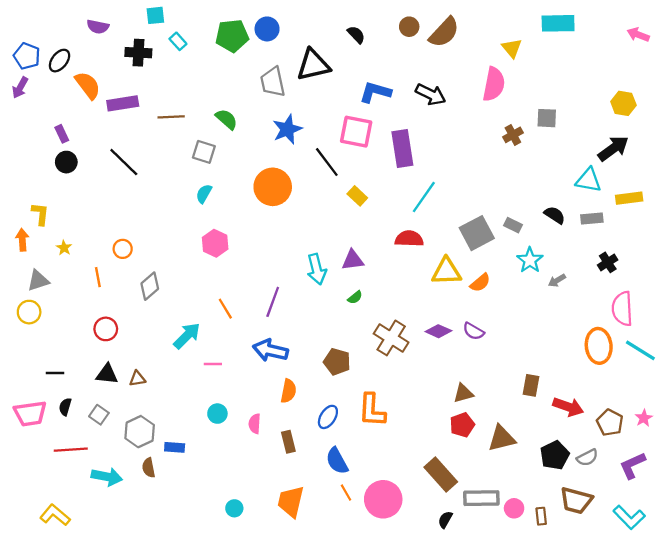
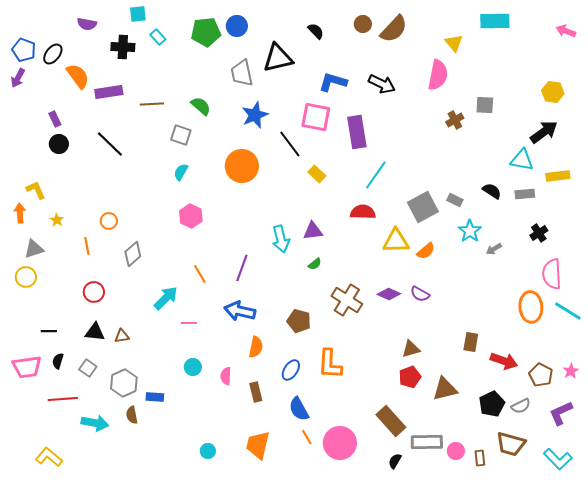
yellow L-shape: (40, 214) -> (36, 190), turned -30

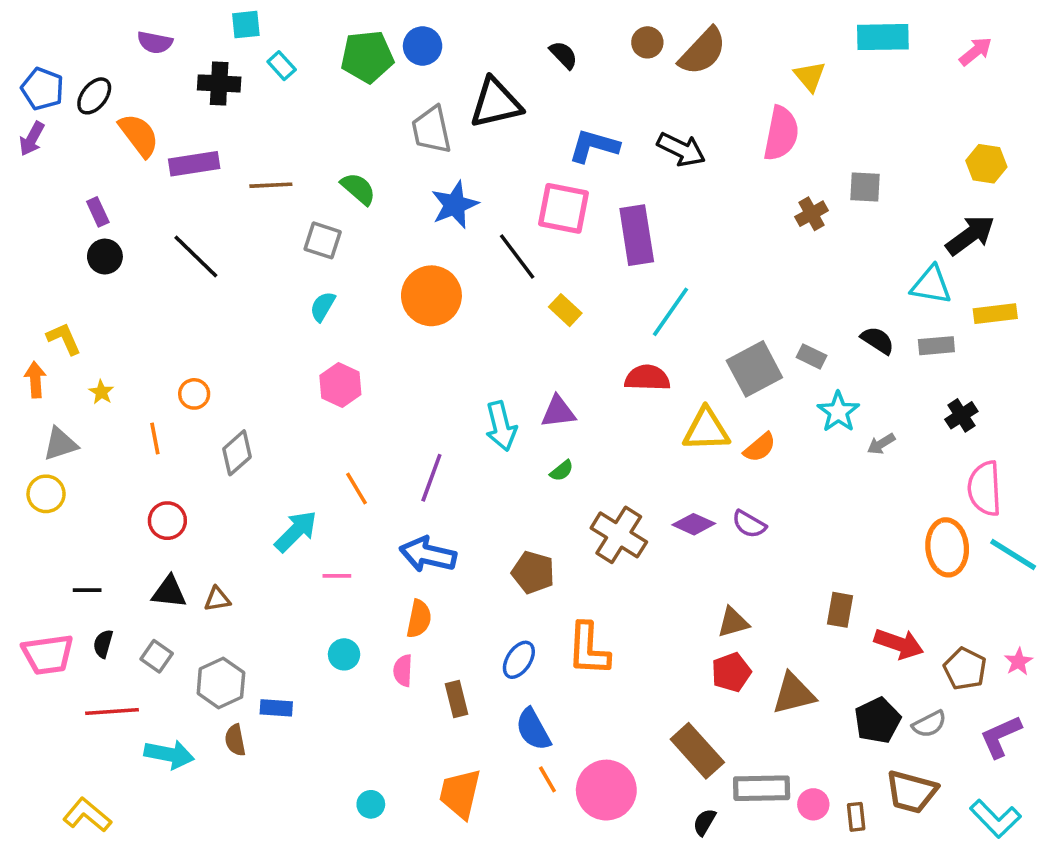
pink arrow: (566, 31) -> (976, 51), moved, turned 120
orange semicircle: (256, 347) -> (419, 619), moved

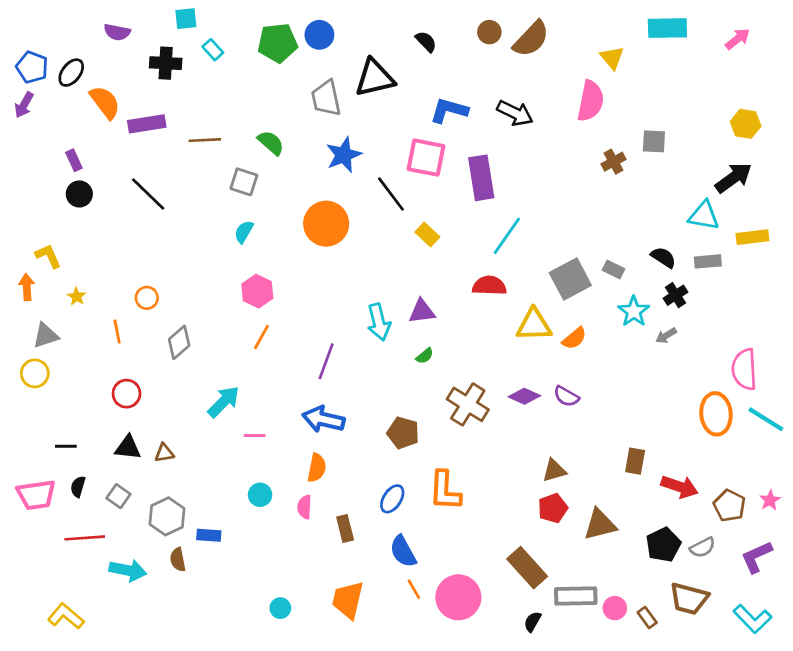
black cross: (961, 415) -> (676, 295), moved
orange line: (357, 488) -> (261, 337), moved, turned 60
brown rectangle: (856, 817) -> (647, 618), turned -30

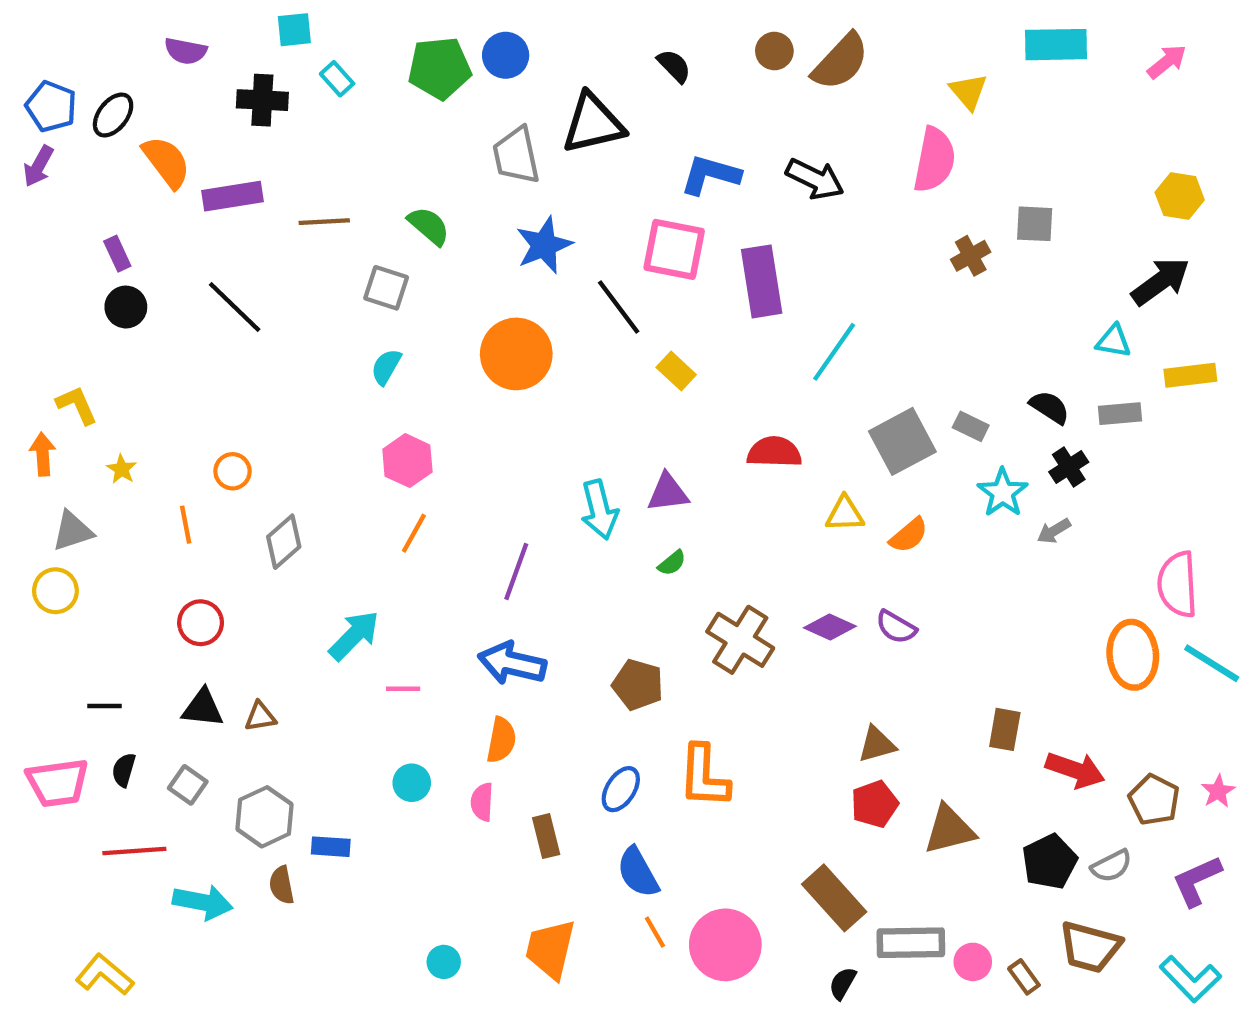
cyan triangle: (704, 216) -> (1114, 341), size x0.7
cyan line: (507, 236) -> (834, 352), moved
yellow triangle: (534, 325) -> (845, 514), size x0.7

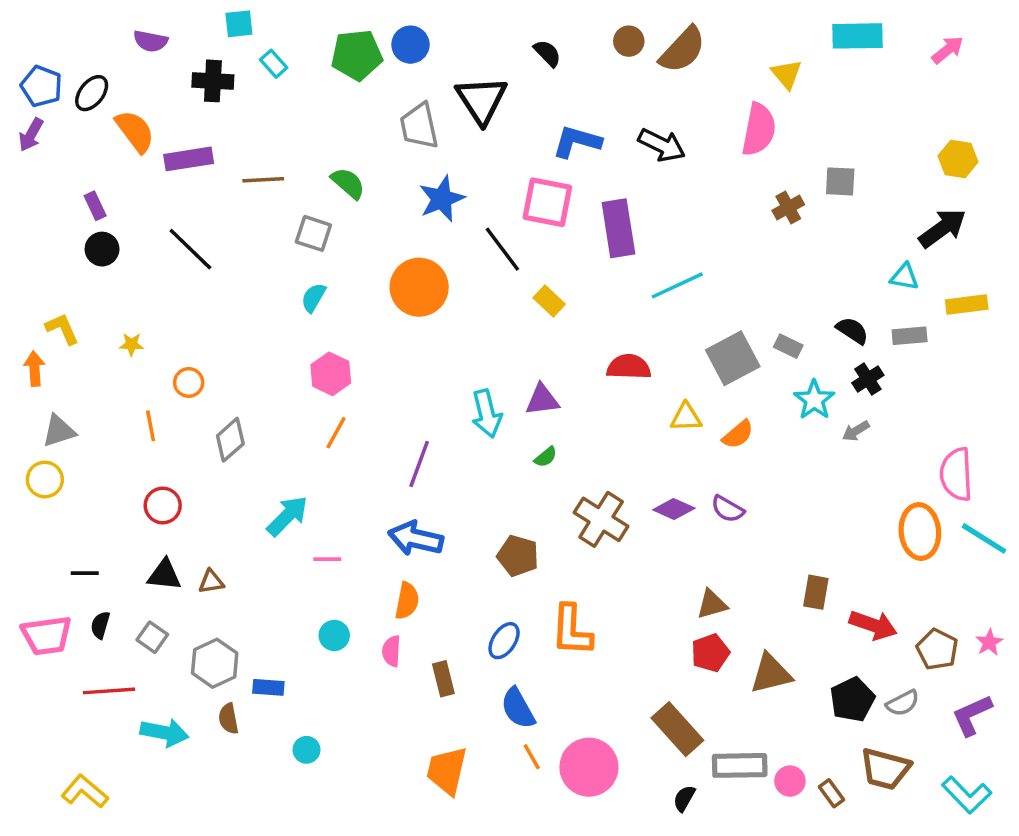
black triangle: (593, 124) -> (482, 100), turned -50
cyan line: (834, 352) -> (677, 285), turned 30
yellow star: (122, 469) -> (131, 344), moved, turned -30
cyan circle: (444, 962) -> (307, 750), moved

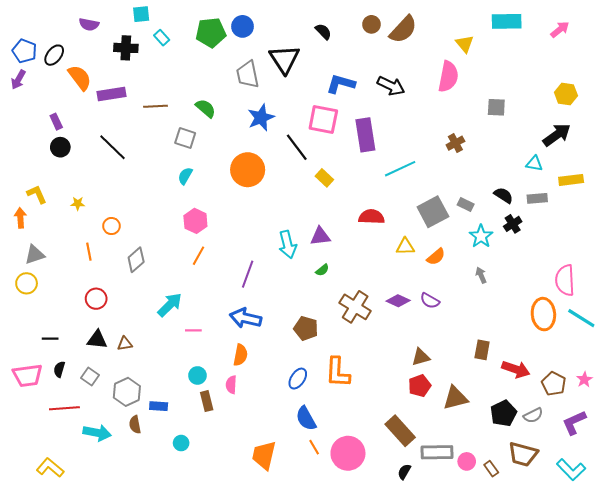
brown cross: (788, 207) -> (455, 143), moved
gray arrow: (856, 431) -> (481, 275), moved, turned 98
brown rectangle: (443, 679) -> (207, 401), moved

